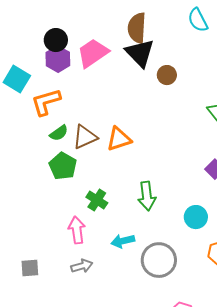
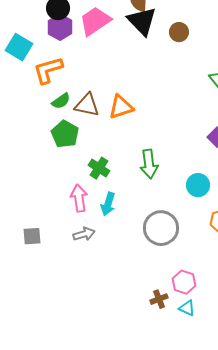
brown circle: (167, 75) -> (179, 32), moved
brown triangle: (85, 137) -> (87, 105), turned 36
cyan arrow: (123, 241) -> (108, 204), moved, turned -60

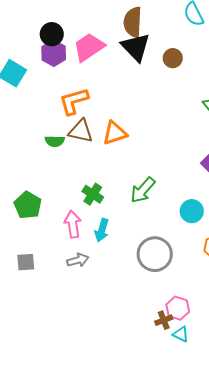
orange L-shape: (48, 70) -> (74, 101), moved
green semicircle: (61, 101) -> (55, 141), moved, turned 36
green pentagon: (65, 134) -> (28, 205), moved
green arrow: (149, 164) -> (143, 190), turned 48
brown cross: (159, 299) -> (164, 320), moved

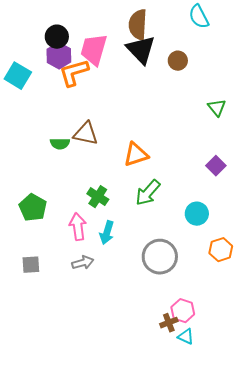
pink trapezoid: (89, 47) -> (94, 50), turned -40
orange L-shape: (74, 101) -> (74, 73), moved
orange triangle: (115, 133) -> (136, 155), moved

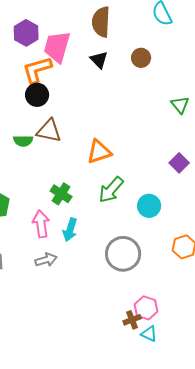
black circle: (57, 37) -> (37, 95), moved
black triangle: (141, 50) -> (99, 60), moved, size x0.6
purple hexagon: (59, 56) -> (26, 33), moved
cyan circle: (197, 214) -> (149, 206), moved

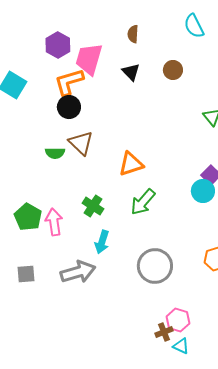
brown semicircle: (101, 22) -> (133, 34), size x0.6
brown triangle: (49, 131) -> (81, 143), turned 32
cyan circle: (149, 206) -> (203, 191), moved
pink arrow: (41, 224) -> (54, 222), moved
gray arrow: (46, 260) -> (78, 272), size x1.6

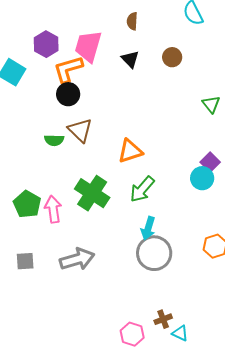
purple hexagon: (58, 45) -> (46, 44), moved
green cross: (93, 206) -> (92, 193), size x1.6
cyan arrow: (102, 242) -> (148, 228), moved
pink hexagon: (178, 320) -> (132, 334), moved

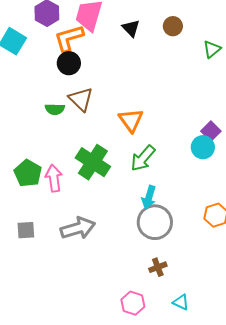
green triangle: (211, 104) -> (212, 49), moved, turned 30
orange triangle: (130, 151) -> (131, 120), turned -48
brown cross: (163, 319) -> (158, 267), moved

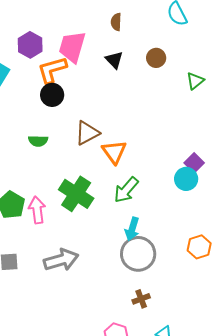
brown triangle: (81, 99) -> (87, 133), moved, turned 48

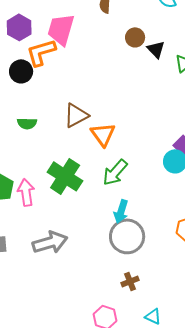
brown circle: (156, 58) -> (135, 37), moved
black triangle: (114, 60) -> (156, 49), moved
black circle: (52, 95) -> (21, 71), moved

